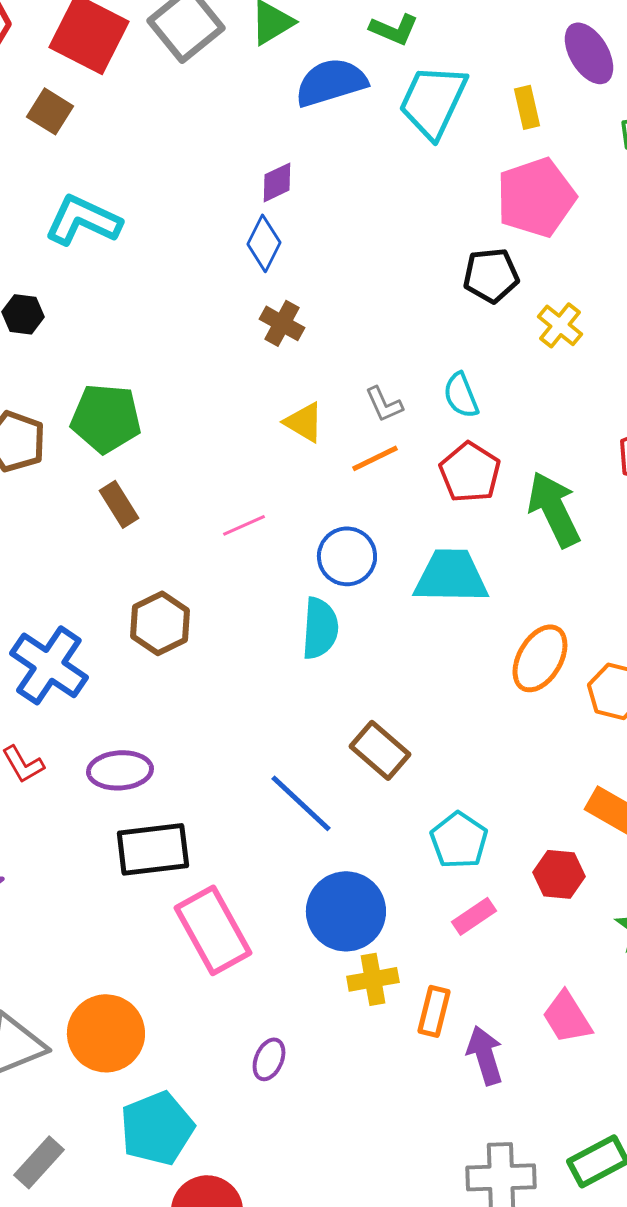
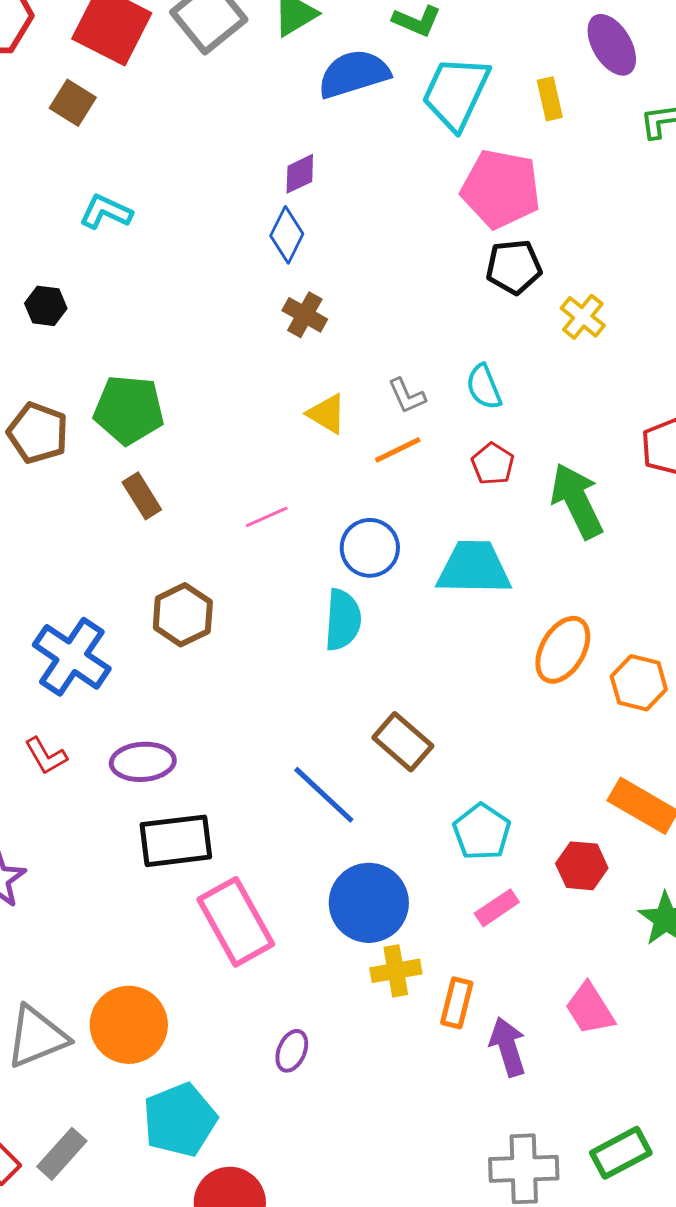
pink pentagon: (536, 197) -> (501, 189), moved, turned 30
cyan L-shape: (83, 220) -> (106, 212), size x0.7
red pentagon: (470, 472) -> (493, 464), size x0.7

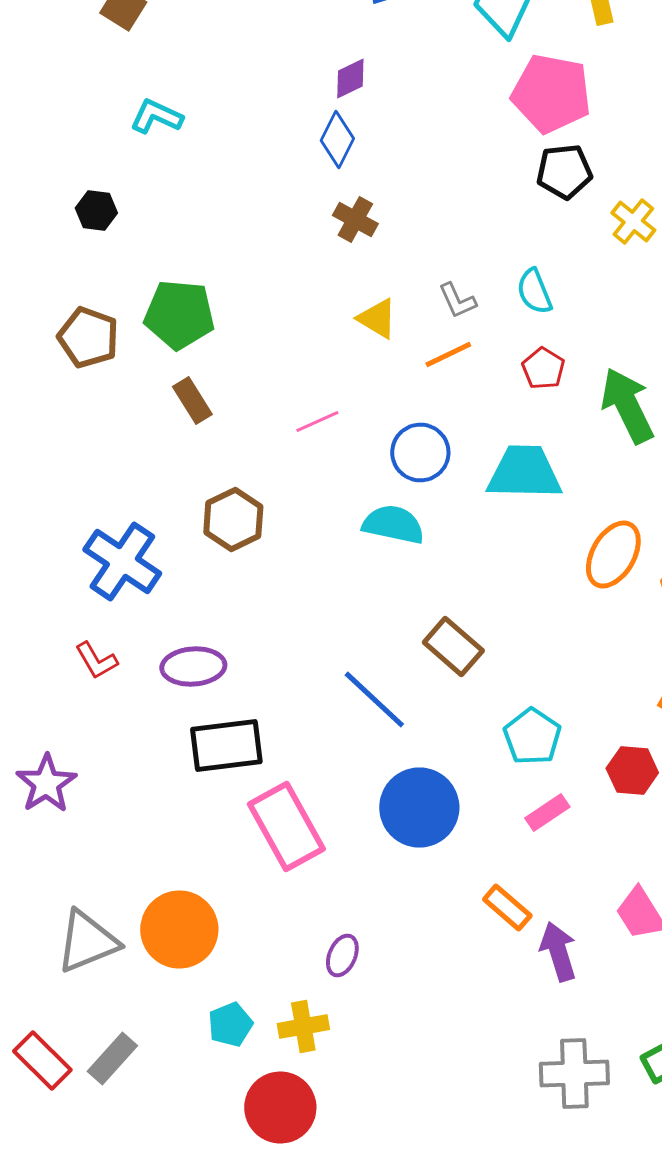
cyan semicircle: (343, 620) -> (393, 524), turned -82
yellow cross: (396, 971) -> (303, 1026), moved
orange rectangle: (457, 1003) -> (507, 908), turned -63
cyan pentagon: (180, 1120) -> (230, 1024), size x0.6

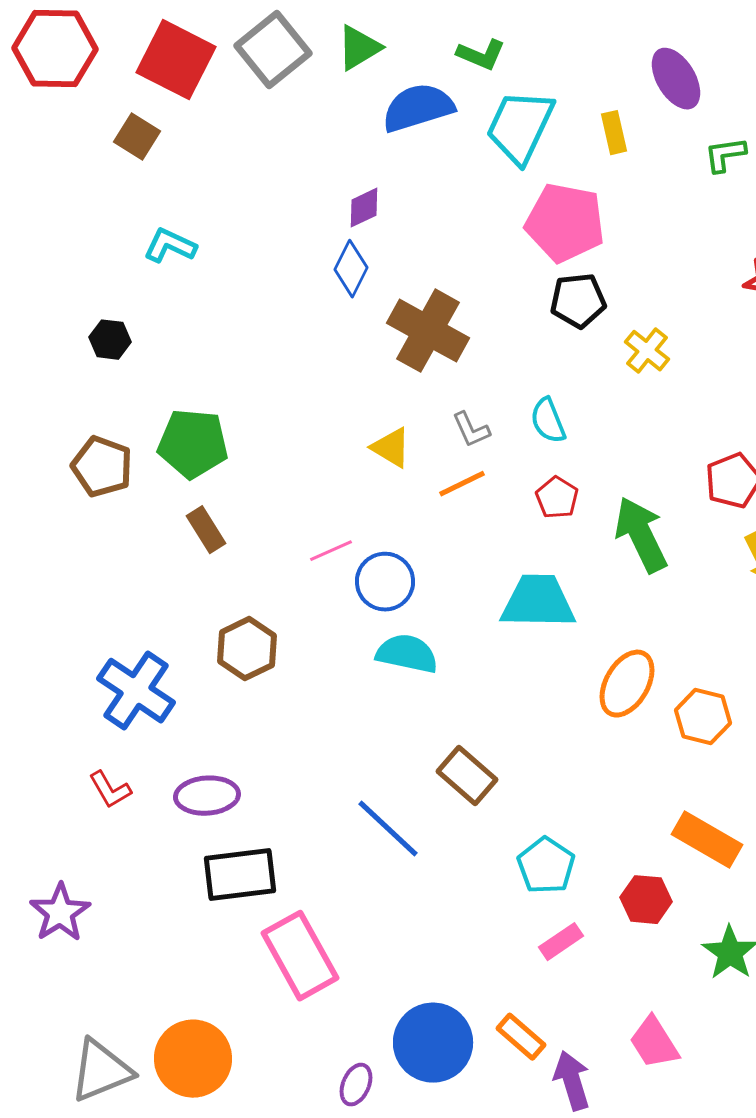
brown cross: (355, 220) -> (428, 331), moved, size x1.8
blue circle: (420, 452) -> (385, 582), moved
blue circle: (419, 808) -> (433, 1043), moved

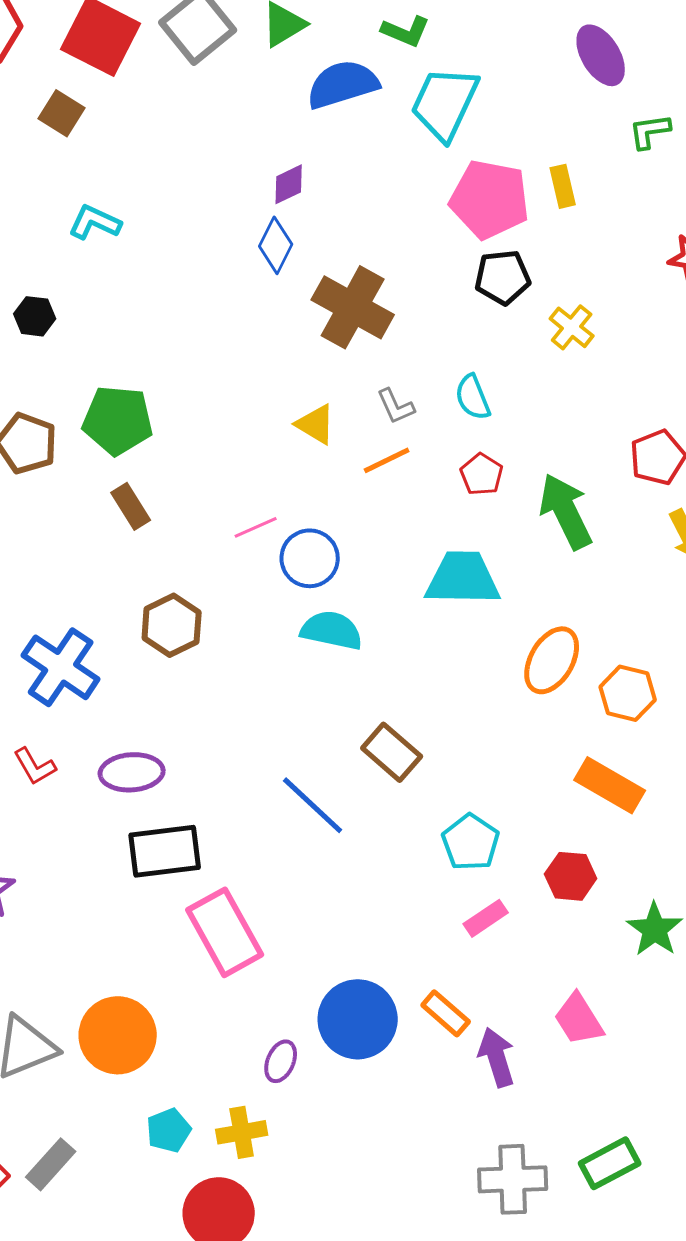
yellow rectangle: (614, 133) -> (563, 186), moved
orange rectangle: (707, 840) -> (610, 785), moved

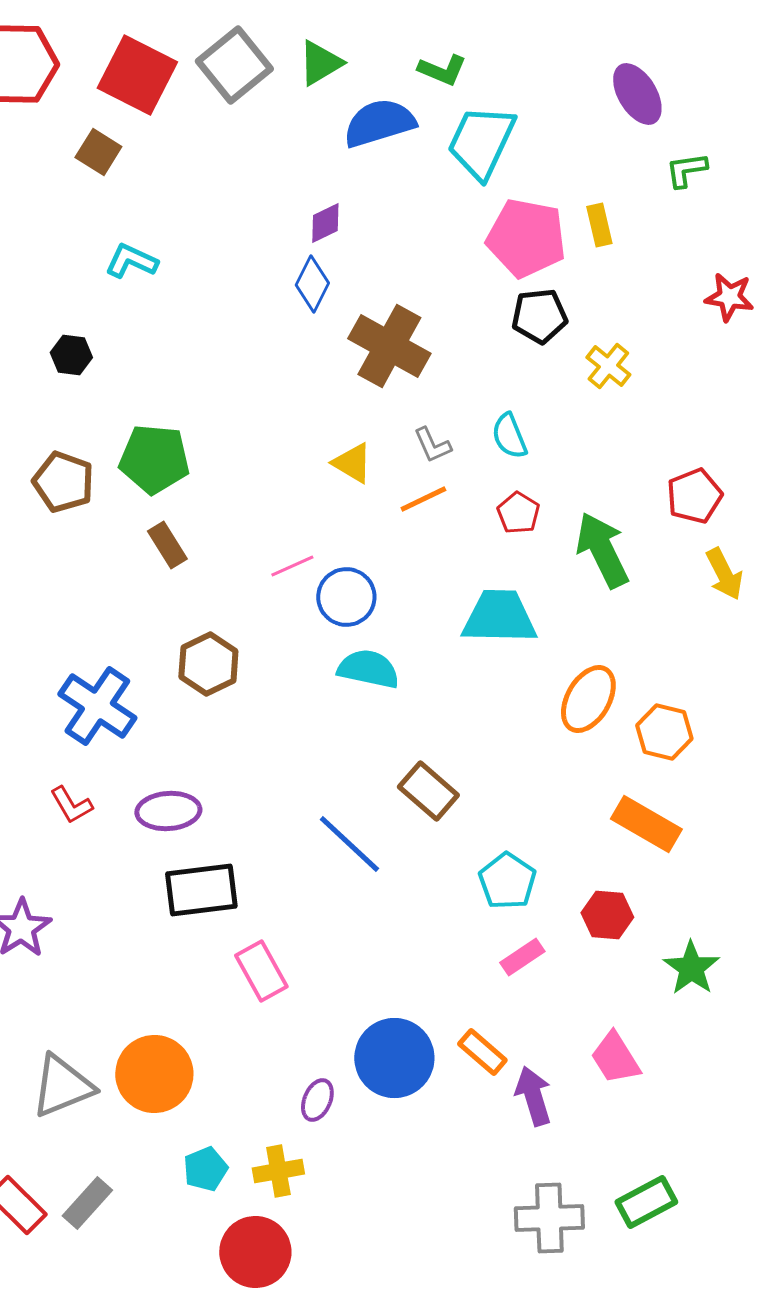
pink rectangle: (225, 932) -> (261, 971), size x0.7

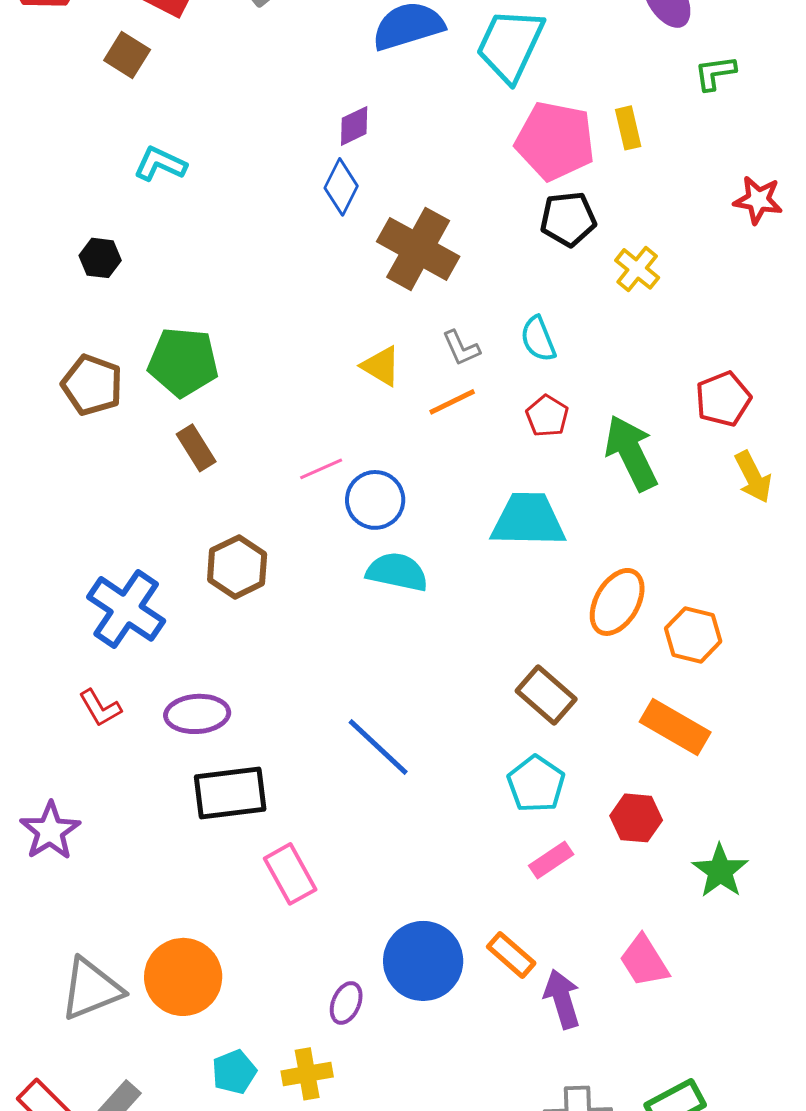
brown rectangle: (428, 791) -> (546, 695), moved

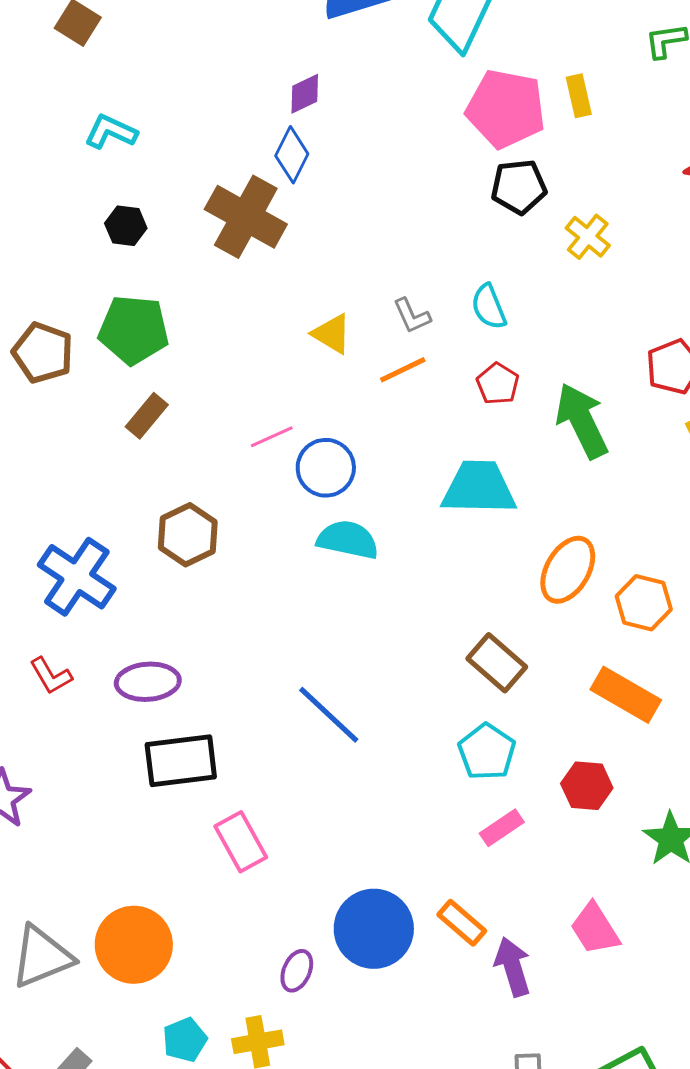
brown cross: (418, 249) -> (246, 217), moved
black hexagon: (100, 258) -> (126, 226), moved
brown rectangle: (196, 448) -> (147, 416), turned 72

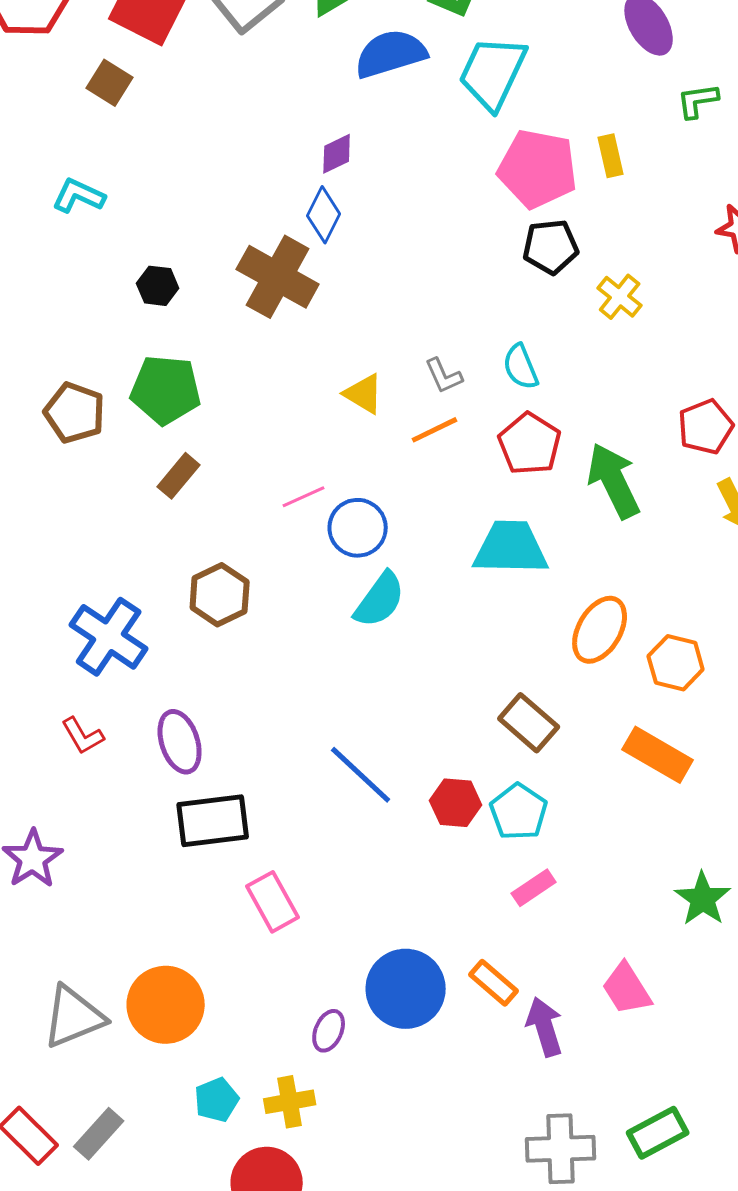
cyan L-shape: (111, 132) -> (79, 196), moved
red pentagon: (498, 384) -> (530, 444), size x1.5
cyan semicircle: (348, 540) -> (380, 600), turned 114
purple ellipse: (148, 682) -> (180, 742), turned 76
red hexagon: (587, 786) -> (456, 803), moved

